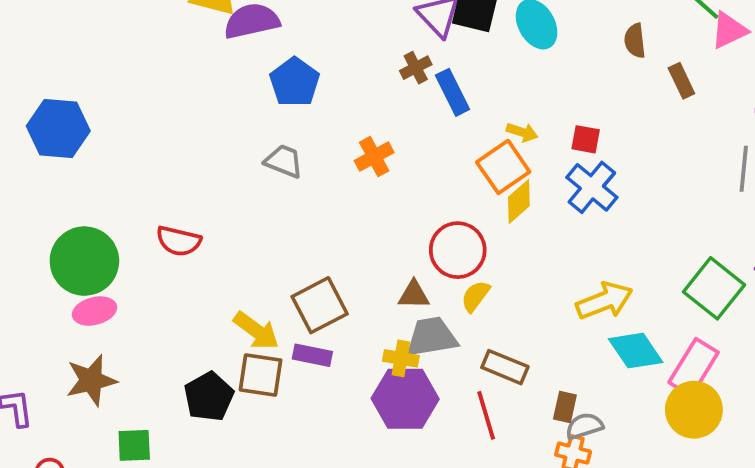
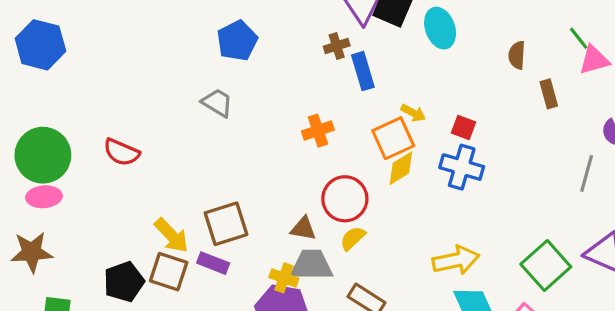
orange cross: (374, 157) -> (318, 131), moved
blue cross: (592, 187) -> (462, 167), turned -33

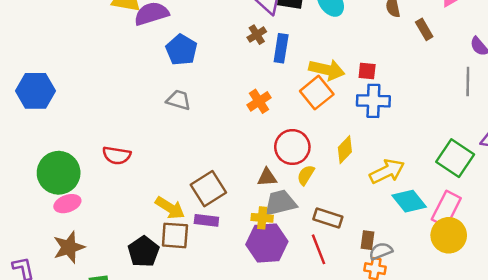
blue rectangle: (363, 71) -> (281, 48), turned 40
yellow arrow: (413, 113) -> (327, 70), size x1.8
yellow diamond: (401, 168) -> (345, 150), moved

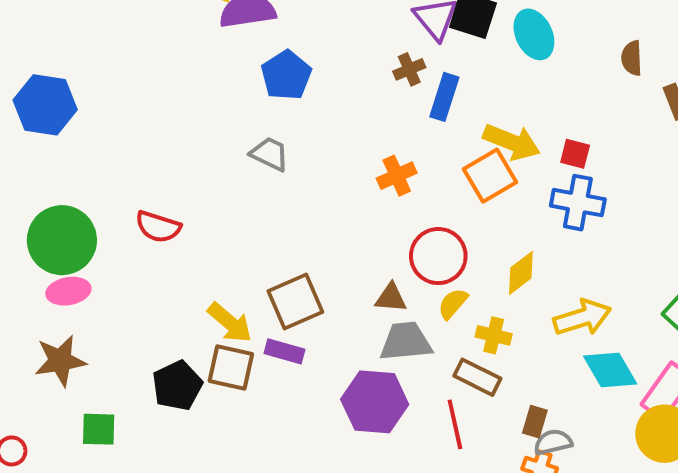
yellow cross: (262, 218) -> (494, 335), moved

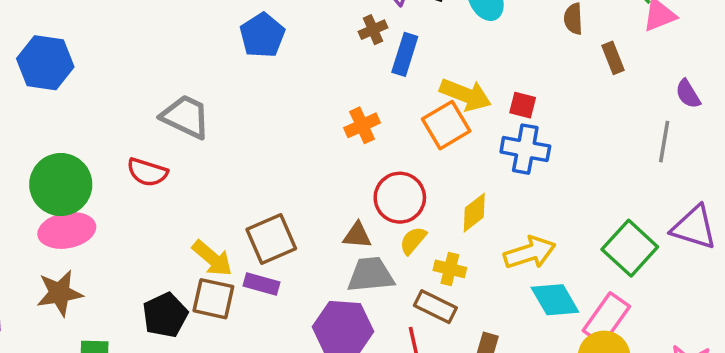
gray trapezoid: (270, 154) -> (186, 117), moved, size x1.4
pink ellipse: (68, 291) -> (67, 230), size x1.4

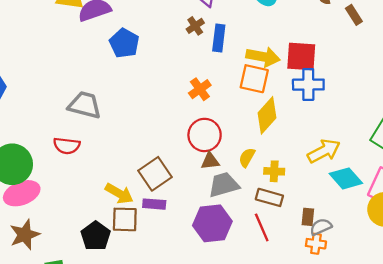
red square: (523, 105) -> (301, 56), size x1.8
orange square: (446, 125) -> (254, 79), turned -36
red circle: (400, 198) -> (205, 135), moved
yellow diamond: (474, 213) -> (267, 115), moved, size x1.4

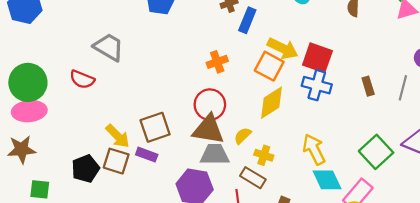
brown rectangle: (354, 15) -> (368, 86), moved
yellow arrow: (324, 151) -> (314, 149), turned -104
brown triangle: (210, 161) -> (208, 130), size x1.8

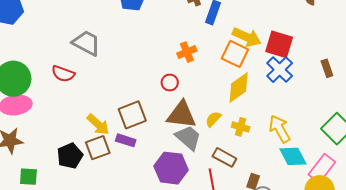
blue cross: (317, 85) -> (280, 70), turned 32
red circle: (210, 105) -> (170, 83), moved, size x0.6
gray trapezoid: (215, 155) -> (188, 138), turned 44
yellow cross: (264, 155) -> (241, 127), moved
brown square: (116, 161) -> (98, 148), turned -35

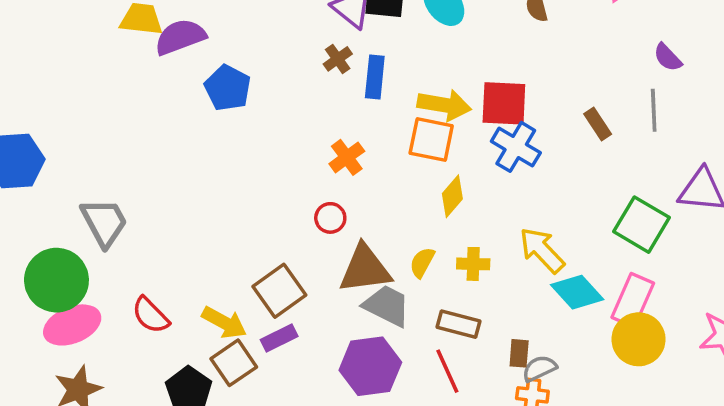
gray trapezoid: (86, 43) -> (104, 222), moved, turned 48
red semicircle: (63, 74) -> (151, 315), moved, turned 40
yellow diamond: (239, 87) -> (452, 196), size x0.7
purple rectangle: (126, 140) -> (279, 338), turned -30

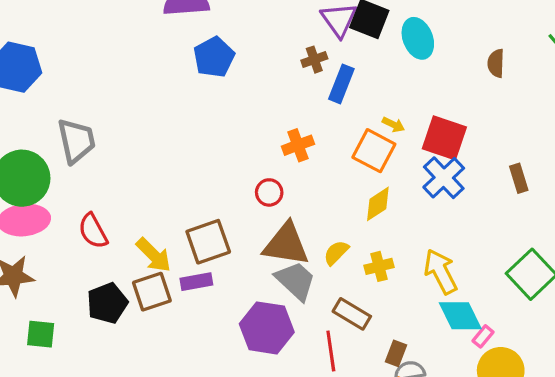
yellow arrow: (444, 105) -> (393, 125), size x0.5
yellow cross: (473, 264) -> (379, 266), turned -32
pink rectangle: (633, 300) -> (483, 336), moved, size x0.5

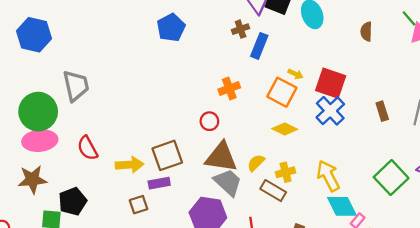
yellow diamond: (378, 204) -> (285, 129), turned 60
yellow arrow: (154, 255) -> (130, 165), turned -48
brown square: (152, 292) -> (139, 205), moved, size x0.7
black pentagon: (107, 303) -> (73, 201), moved
brown rectangle: (352, 314) -> (273, 191), moved

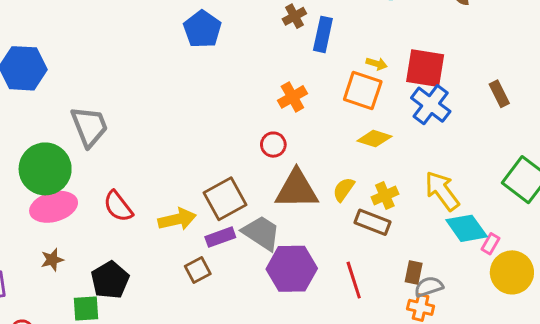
brown star: (32, 179) -> (52, 260), size x0.6
gray trapezoid: (228, 182) -> (261, 233), moved

